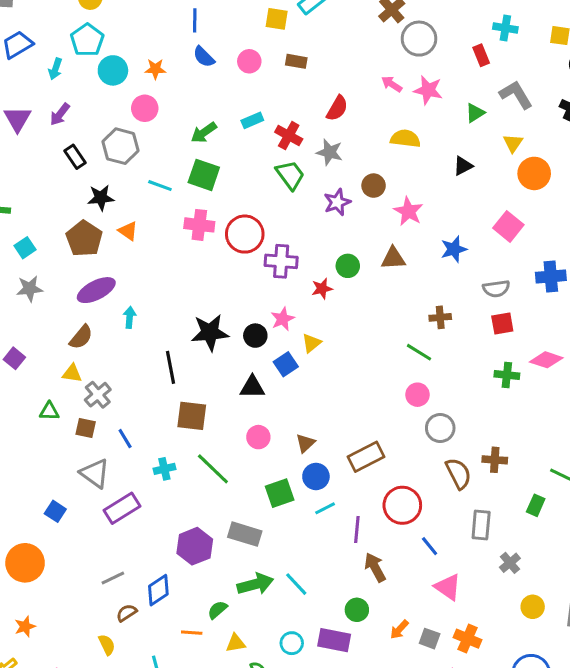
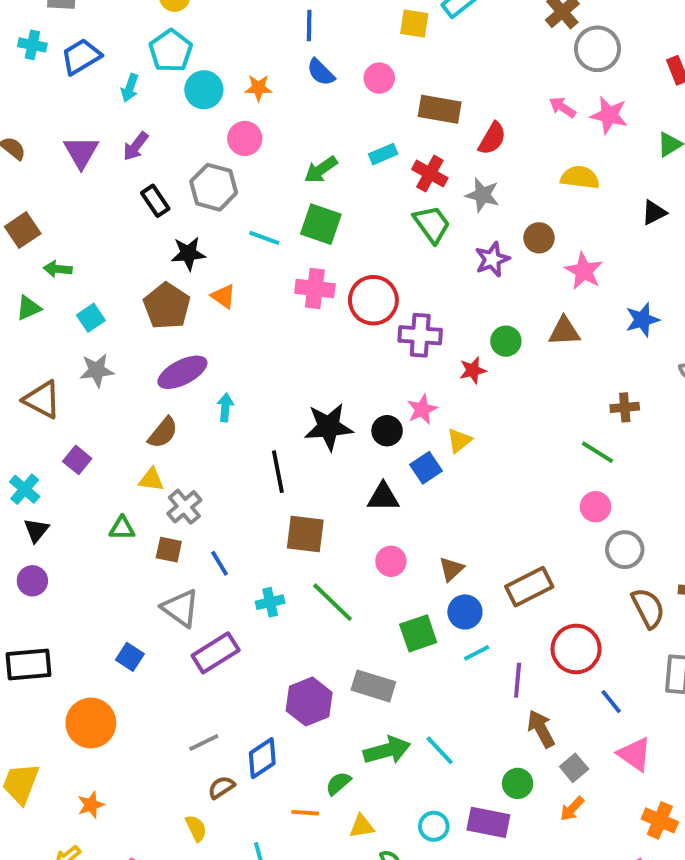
brown rectangle: (296, 61) -> (440, 109), moved, size x1.5
gray square: (430, 639) -> (574, 768), moved, turned 30

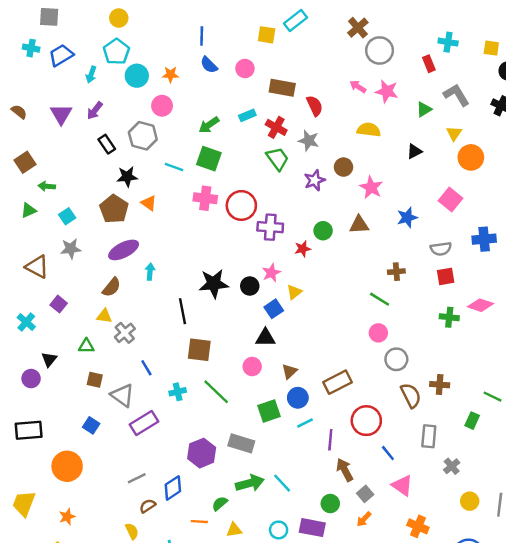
red semicircle: (492, 138) -> (315, 106), turned -55
black triangle: (383, 497) -> (265, 338), moved
black triangle: (36, 530) -> (49, 359), moved
brown square: (169, 550) -> (95, 380), moved

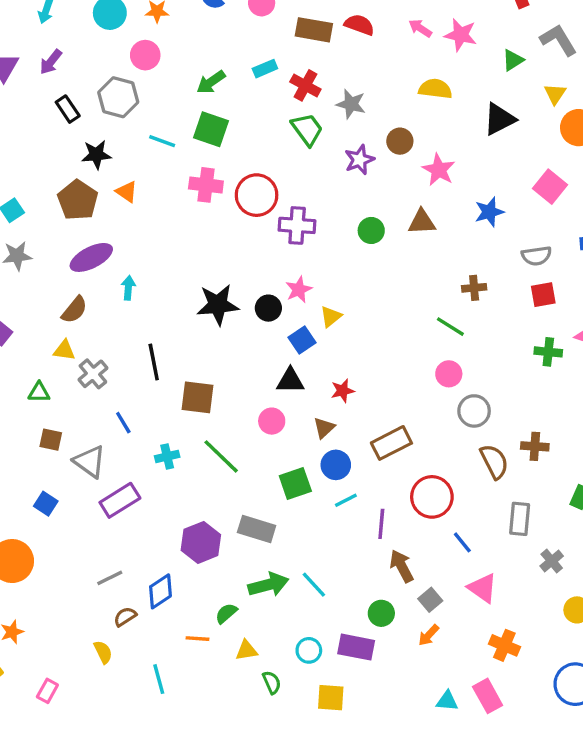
red semicircle: (315, 106) -> (359, 25), moved, turned -45
black triangle: (414, 151) -> (499, 119), size x1.5
red star: (303, 249) -> (343, 391), moved
black line: (182, 311) -> (154, 362), moved

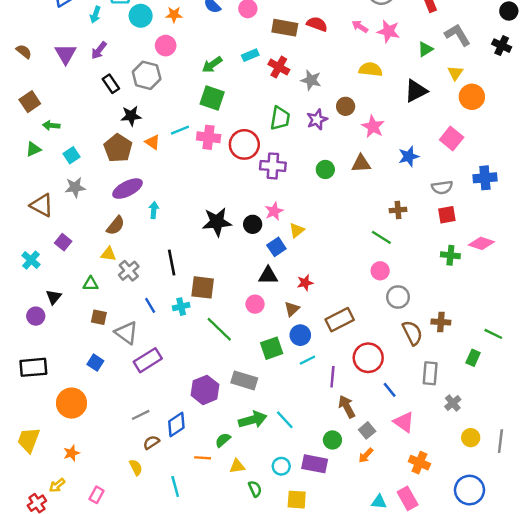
green trapezoid: (307, 129) -> (280, 118), moved, turned 45
cyan line: (162, 141) -> (180, 130), moved, turned -42
cyan cross: (167, 456) -> (181, 307), moved

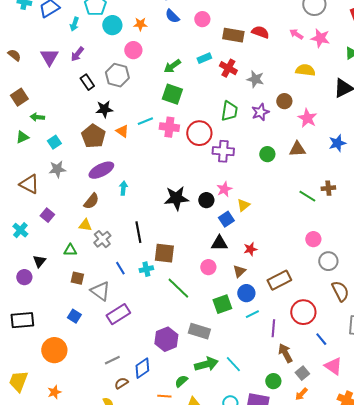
green line: (381, 237) -> (307, 196), moved

